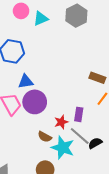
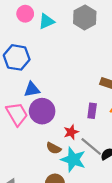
purple rectangle: (79, 114) -> (92, 111), moved

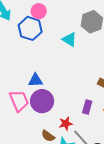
cyan triangle: (46, 21) -> (69, 39), moved, turned 49
blue hexagon: (17, 57) -> (30, 28), moved

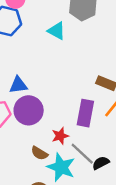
purple rectangle: (87, 107) -> (85, 113), size x1.5

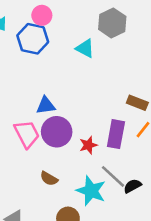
red star: (60, 136) -> (88, 145), moved
brown semicircle: (39, 153) -> (49, 179), moved

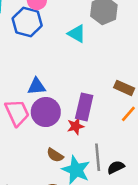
purple rectangle: (116, 134) -> (84, 107), moved
gray line: (113, 176) -> (98, 157), turned 40
brown semicircle: (49, 179) -> (55, 155), moved

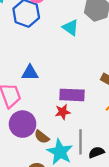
purple rectangle: (84, 107) -> (72, 95), turned 75
purple circle: (46, 112) -> (23, 124), moved

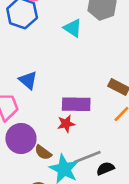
blue triangle: (30, 73) -> (28, 80), turned 42
gray line: (81, 142) -> (87, 157), turned 70

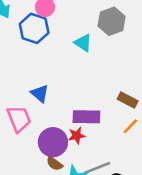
purple circle: (21, 139) -> (53, 142), moved

